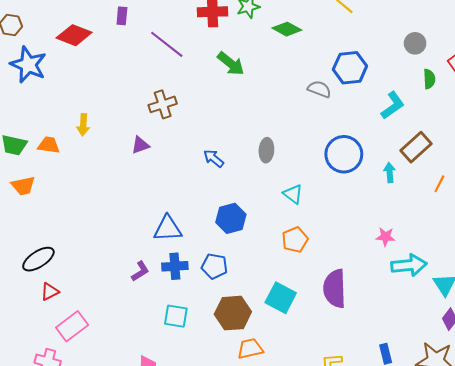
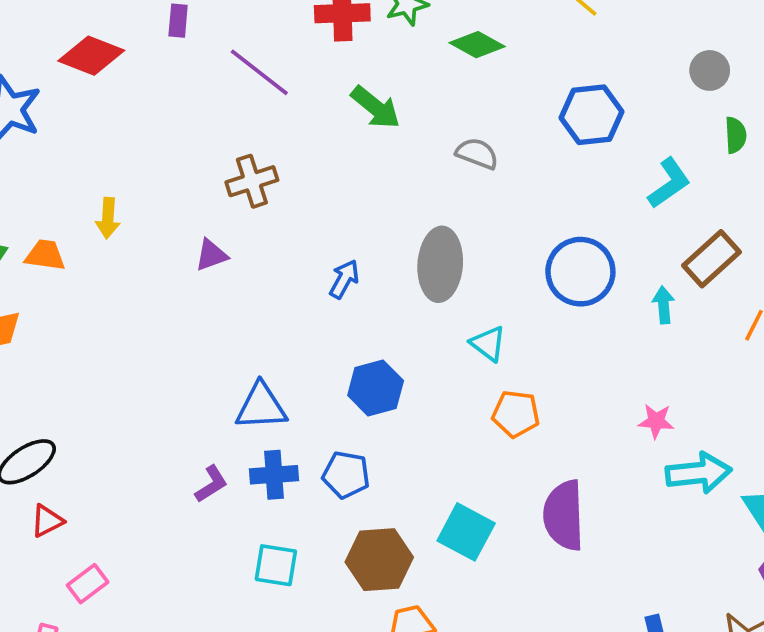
gray semicircle: (319, 89) -> (477, 154), moved
gray ellipse: (266, 150) -> (440, 264), size x1.6
blue arrow: (214, 158) -> (344, 279), turned 80
orange pentagon: (295, 240) -> (516, 414), moved, turned 30
pink rectangle: (72, 326) -> (88, 584), size x0.7

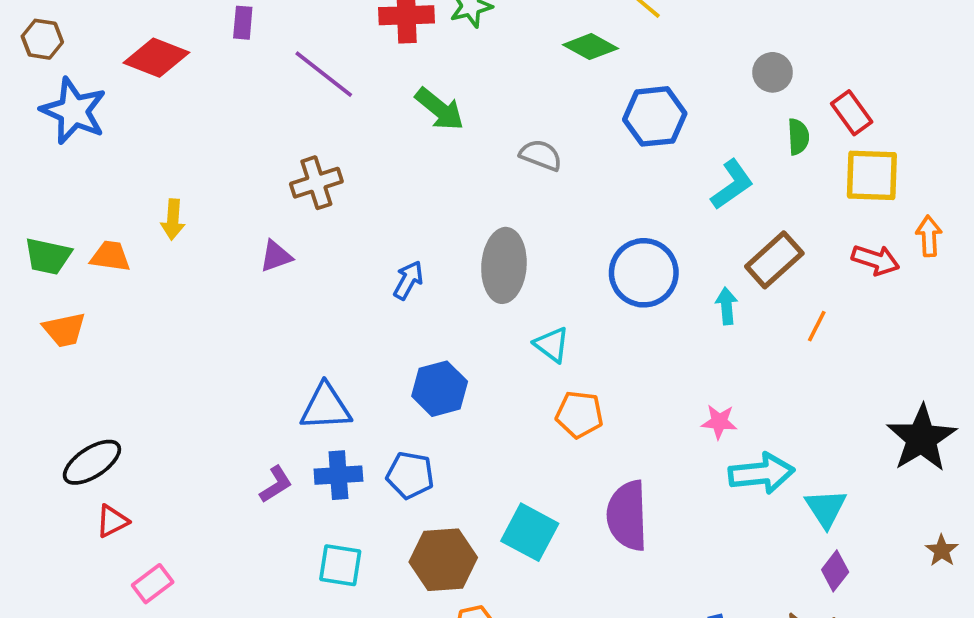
green diamond: (477, 45) -> (590, 47), moved

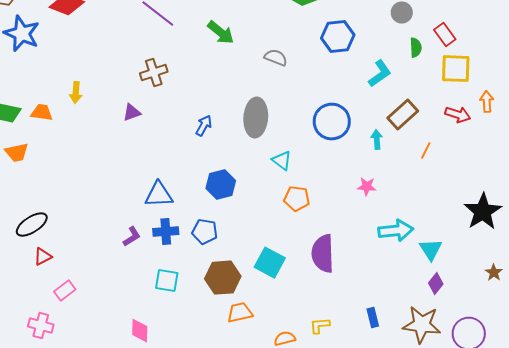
pink star: (719, 422) -> (367, 187), moved

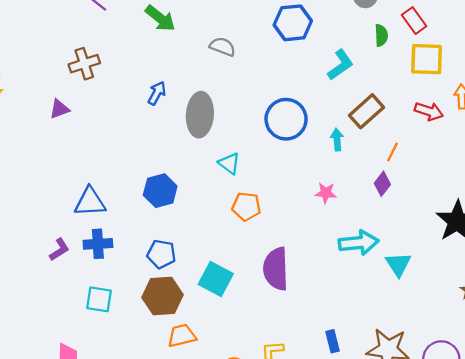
blue arrow: (204, 126) -> (157, 93), moved
blue pentagon: (205, 232) -> (161, 254), moved
purple diamond: (436, 284) -> (382, 184), moved

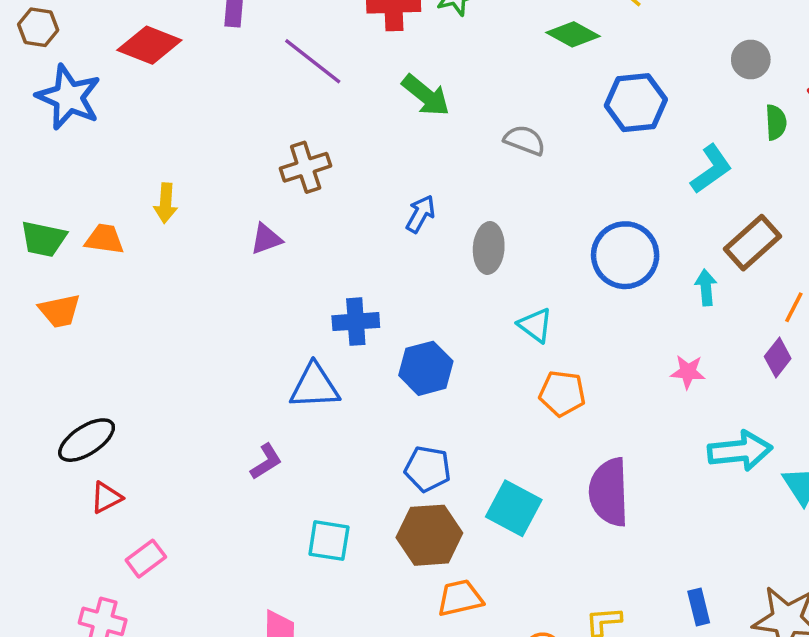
gray ellipse: (200, 115) -> (489, 248), size x0.7
blue cross: (98, 244) -> (356, 322), moved

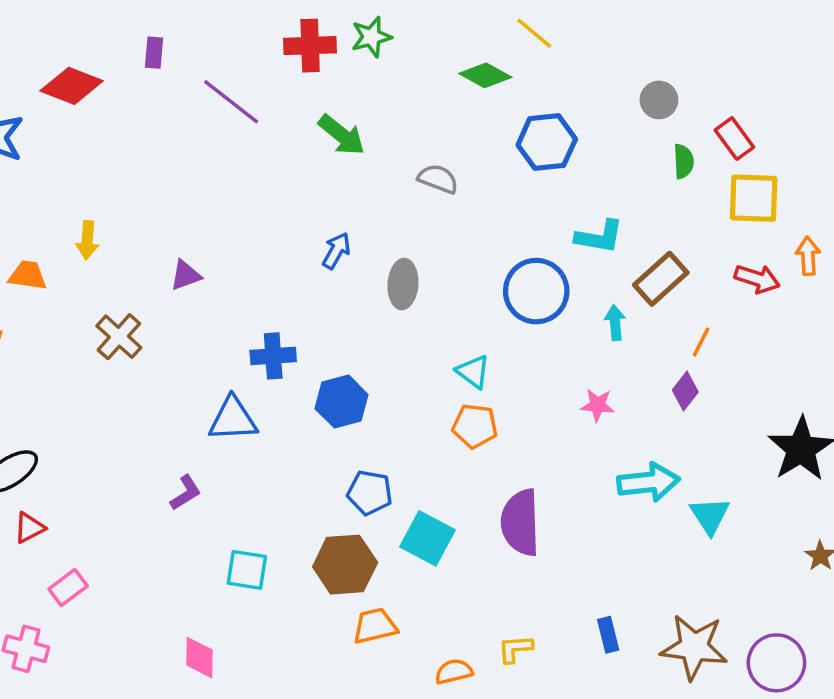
brown cross: (306, 167) -> (119, 337), moved, turned -30
cyan L-shape: (711, 169) -> (599, 237), moved, turned 45
cyan triangle: (535, 325) -> (473, 372), moved
blue pentagon: (428, 469) -> (370, 493), moved

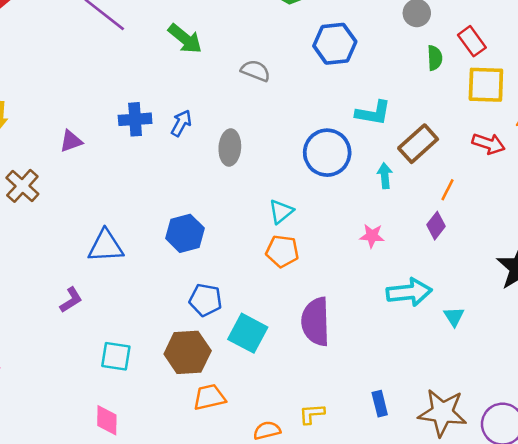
blue cross: (273, 356) -> (135, 119), moved
cyan triangle: (473, 372) -> (281, 212), turned 44
cyan triangle: (710, 516) -> (454, 317), size x0.7
pink diamond: (200, 658) -> (107, 420), moved

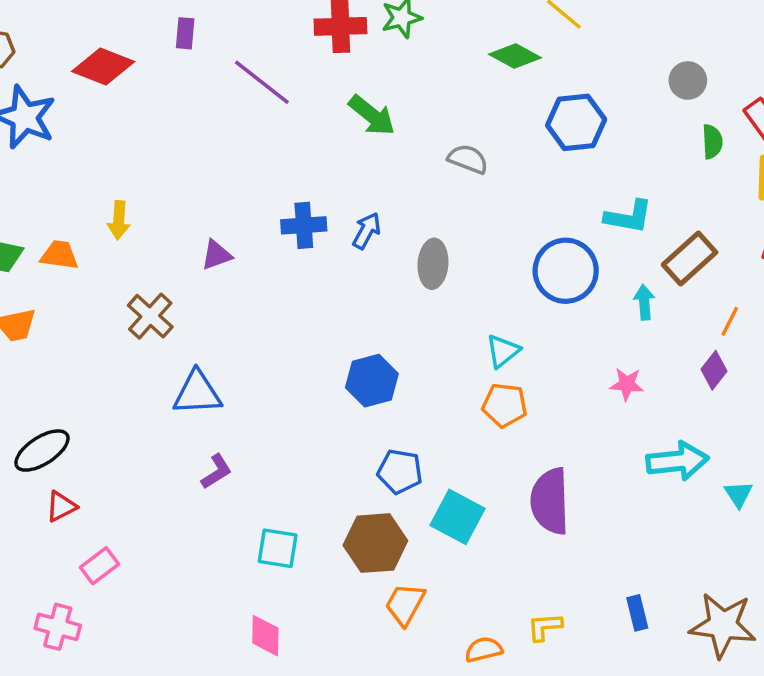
blue triangle: (106, 246) -> (197, 393), moved
orange trapezoid: (209, 397) -> (405, 604), turned -48

